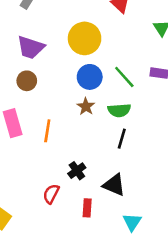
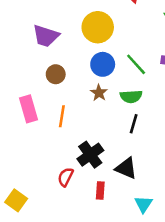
brown circle: (27, 81) -> (56, 74), moved
black cross: (77, 171) -> (90, 155), size x1.5

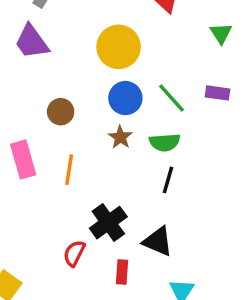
purple trapezoid: (46, 36) -> (32, 42), moved, turned 36

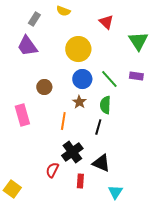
green triangle: (221, 33) -> (138, 41), size x1.5
green semicircle: (165, 142) -> (105, 105), turned 96
orange line: (69, 170) -> (63, 121), moved
black line: (168, 180) -> (98, 127), moved

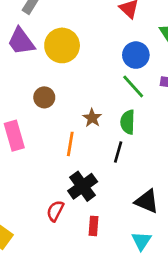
yellow circle: (78, 49) -> (62, 45), moved
blue circle: (82, 79) -> (136, 55), moved
black triangle: (101, 163) -> (147, 201), moved

